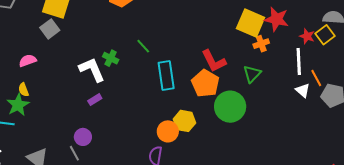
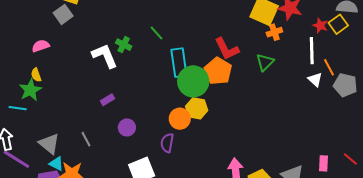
purple rectangle: (95, 100) -> (107, 100), moved
green circle: (230, 107) -> (193, 81), moved
purple circle: (83, 137) -> (127, 127), moved

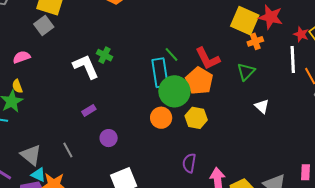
green line: (156, 33) -> (172, 54), moved
white triangle: (315, 80) -> (262, 106), moved
yellow hexagon: (197, 108) -> (196, 118), moved
orange circle: (180, 119) -> (161, 118), moved
purple semicircle: (167, 143) -> (189, 163), moved

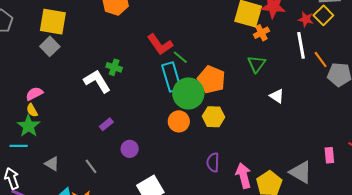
pink semicircle: (22, 57) -> (34, 94), moved
red L-shape: (208, 59) -> (160, 44), moved
gray triangle: (31, 155) -> (52, 164), moved, size x0.7

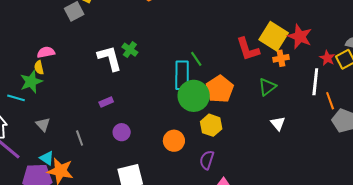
red L-shape: (160, 44) -> (248, 49), moved
orange circle: (179, 121) -> (174, 141), moved
purple semicircle: (213, 162) -> (207, 160), moved

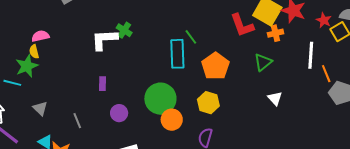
white L-shape: (110, 58) -> (104, 40), turned -76
red star: (327, 58) -> (324, 20), moved
green circle: (194, 96) -> (160, 99), moved
purple rectangle: (106, 102) -> (103, 84), turned -64

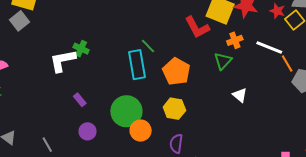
orange cross: (275, 33) -> (235, 40), moved
white line: (311, 55) -> (269, 47), turned -64
purple rectangle: (103, 84) -> (80, 100), moved, turned -32

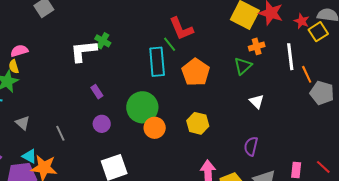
red L-shape: (197, 27) -> (181, 29), moved
white line: (269, 47) -> (290, 57), turned 56
yellow hexagon: (174, 109) -> (198, 123), moved
purple semicircle: (176, 144) -> (251, 146), moved

